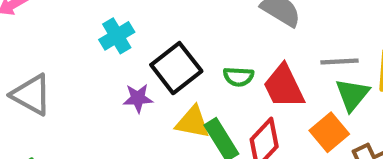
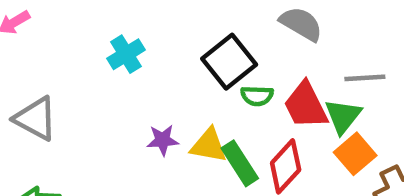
black square: (176, 68) -> (229, 62), moved
green triangle: (352, 95) -> (343, 116), moved
purple star: (138, 98) -> (163, 140), moved

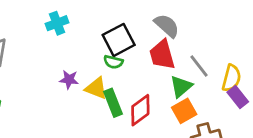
gray line: (365, 78) -> (199, 66), turned 45
green semicircle: (257, 96) -> (113, 62), moved
red trapezoid: (306, 105) -> (162, 55), moved

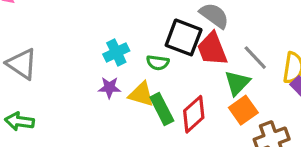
cyan cross: (57, 23) -> (116, 52), moved
black square: (119, 40) -> (184, 37), moved, turned -36

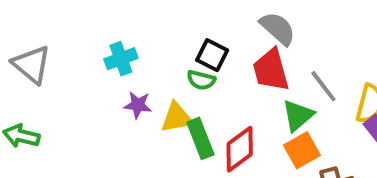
black square: (184, 37) -> (212, 55), moved, size x0.7
cyan cross: (116, 52) -> (121, 59), moved
yellow triangle: (141, 94) -> (177, 118), turned -32

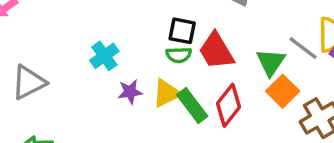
gray triangle: (32, 64) -> (29, 82), turned -51
red trapezoid: (271, 70) -> (216, 51), moved
gray line: (323, 86) -> (303, 48), moved

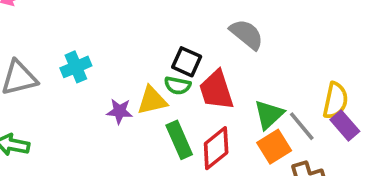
gray line: (303, 48) -> (302, 126), moved
cyan cross: (104, 56) -> (76, 67), moved
yellow triangle: (167, 93) -> (152, 100), moved

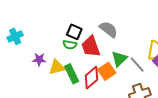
gray semicircle: (247, 34) -> (109, 29), moved
yellow triangle: (152, 100) -> (57, 67), moved
orange square: (274, 147) -> (107, 71), moved

